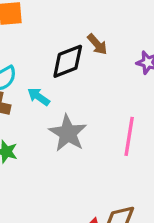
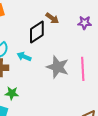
gray star: (68, 133) -> (58, 67), moved

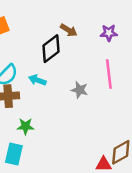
gray star: (58, 67) -> (80, 90), size x0.6
pink line: (83, 69) -> (109, 74), moved

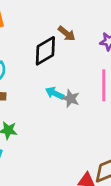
cyan arrow: (37, 80) -> (55, 93), moved

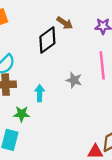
cyan arrow: (55, 93) -> (40, 93), moved, turned 70

